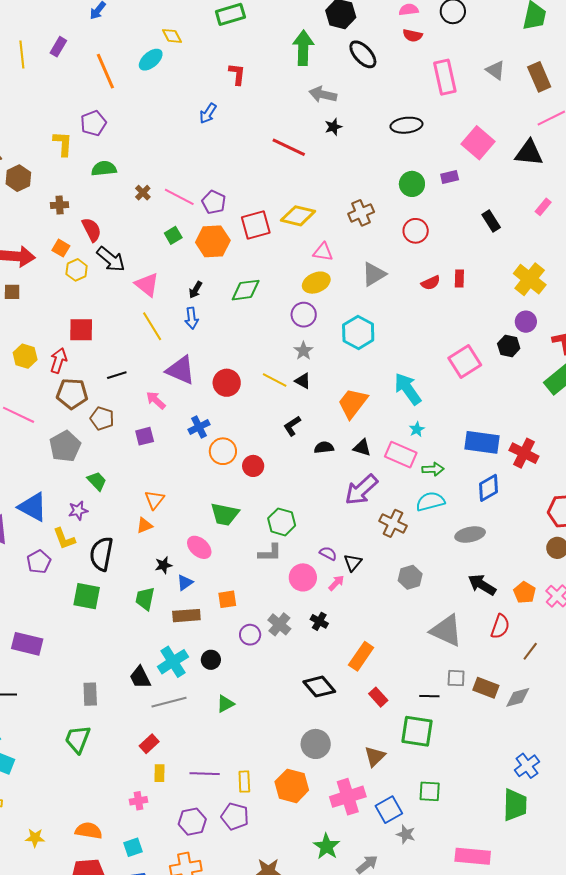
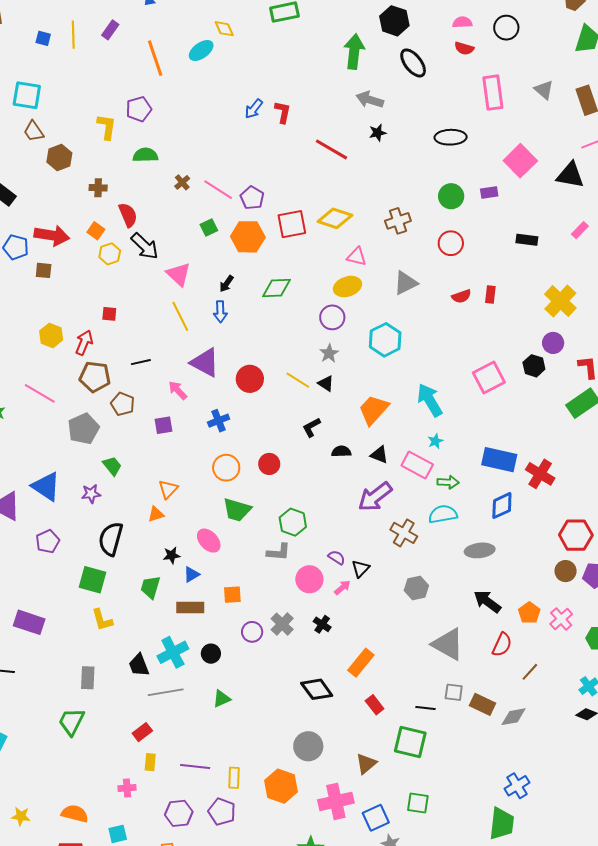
red L-shape: (237, 74) -> (283, 112), moved
black rectangle: (491, 221) -> (527, 240), turned -55
red square: (81, 330) -> (109, 314), size x0.6
orange circle: (223, 451) -> (226, 468), moved
yellow L-shape: (64, 539) -> (102, 620), moved

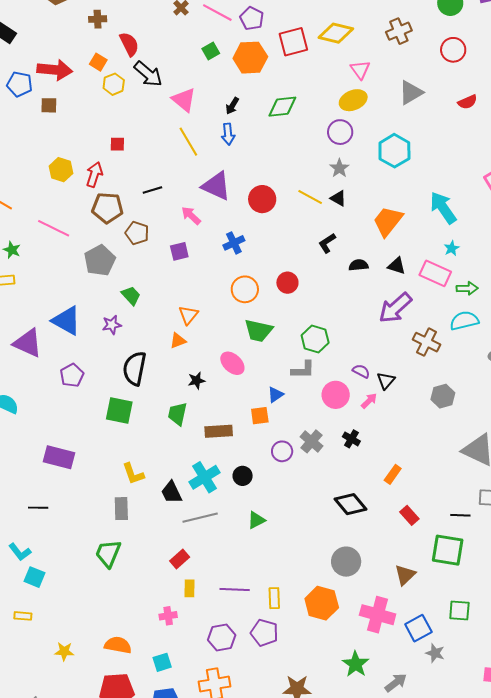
pink triangle: (357, 257) -> (360, 70), turned 45
blue triangle: (191, 574) -> (275, 395), moved
yellow L-shape: (102, 620) -> (133, 474), moved
orange rectangle: (361, 663) -> (393, 474), size x0.7
pink cross: (336, 801) -> (378, 615), turned 32

